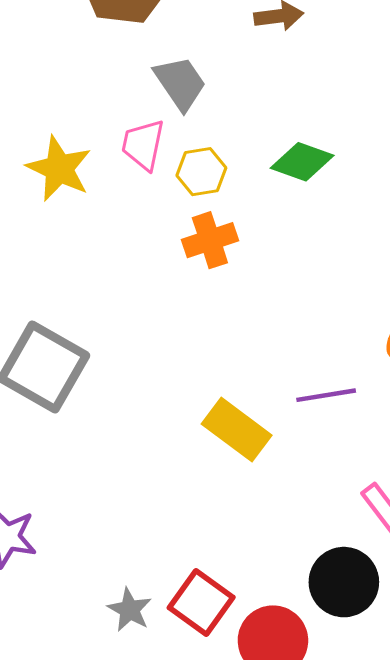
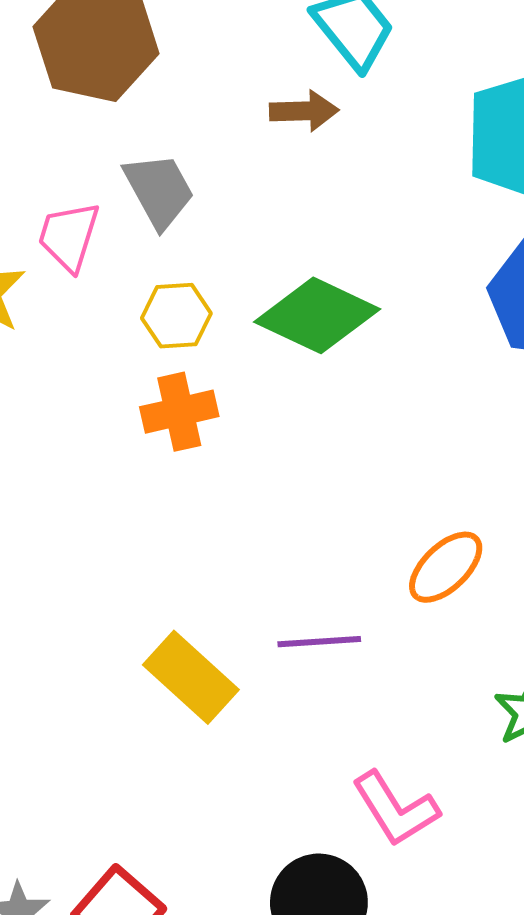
pink trapezoid: (143, 145) -> (69, 236), moved
green diamond: (302, 162) -> (317, 315), size x1.4

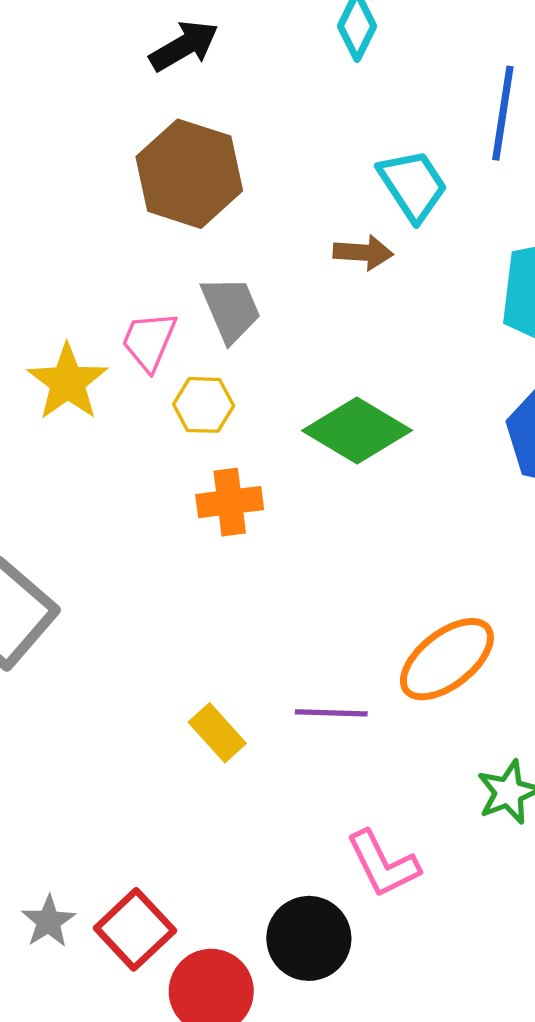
yellow hexagon: (176, 316) -> (204, 405), moved
orange ellipse: (446, 567) -> (447, 659), size x1.4
yellow rectangle: (191, 677) -> (217, 733), size x0.7

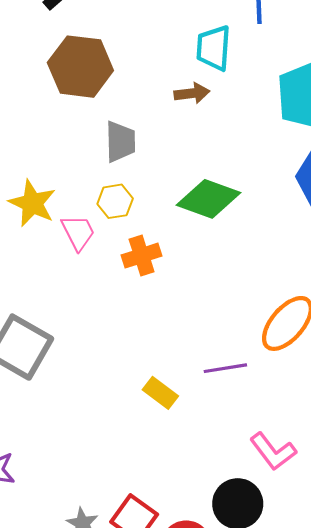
cyan trapezoid: (413, 185) -> (214, 48), turned -132
gray trapezoid: (231, 309) -> (120, 142), turned 33
pink trapezoid: (149, 341) -> (78, 232), moved, turned 141

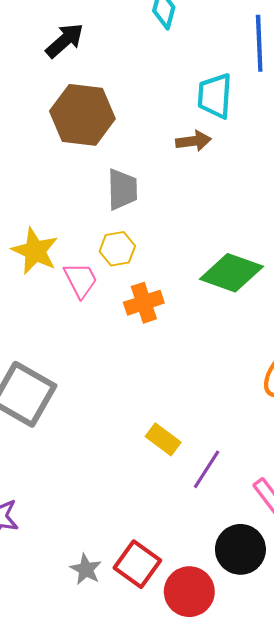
green diamond: (208, 199) -> (231, 273), moved
purple line: (225, 368) -> (207, 469), moved, turned -48

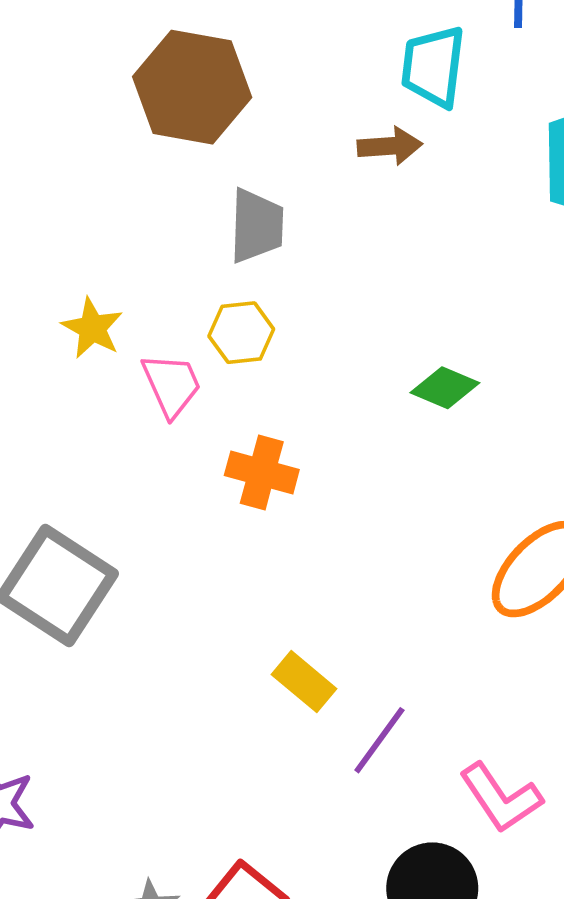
yellow star: (35, 251) -> (92, 328), size x0.7
green diamond: (231, 273) -> (445, 388), size x0.6
orange cross: (144, 303) -> (262, 473), moved, turned 30

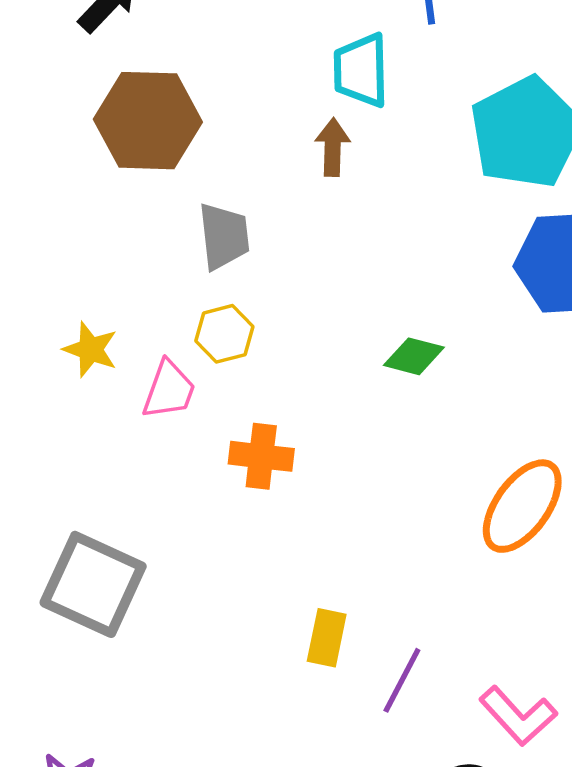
brown arrow: (390, 146) -> (333, 147), turned -76
pink trapezoid: (172, 385) -> (169, 390), turned 52
yellow rectangle: (304, 682) -> (327, 638), turned 70

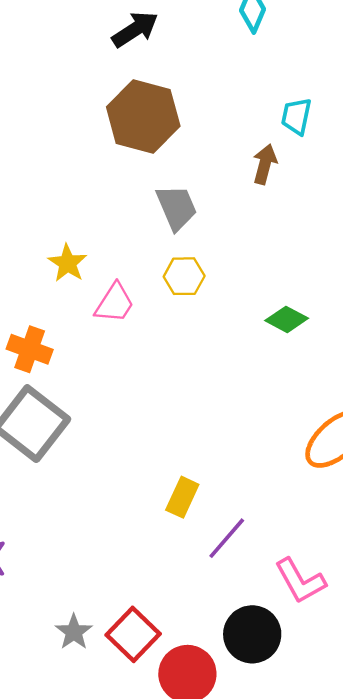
cyan trapezoid: (361, 70) -> (296, 116), size x0.7
gray trapezoid: (224, 236) -> (176, 207), turned -30
yellow hexagon: (224, 334) -> (184, 276), moved
orange cross: (261, 456) -> (30, 349), moved

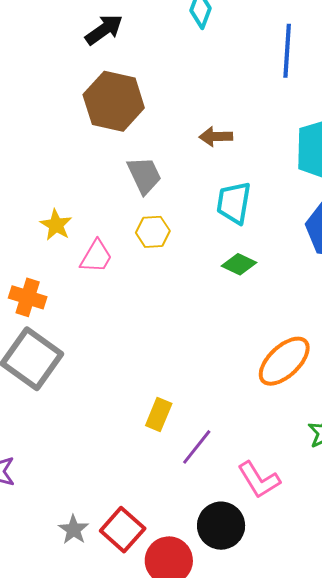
cyan trapezoid: (296, 116) -> (234, 203), moved, size x1.4
brown arrow: (265, 164) -> (216, 137), turned -104

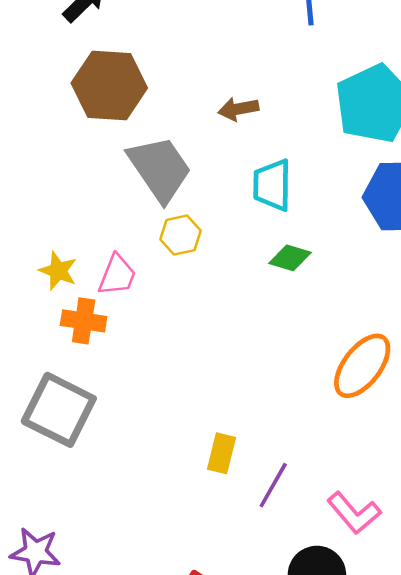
gray trapezoid: (144, 175) -> (160, 169), size x1.5
yellow star: (56, 225) -> (58, 271), moved
orange cross: (28, 297) -> (84, 321), moved

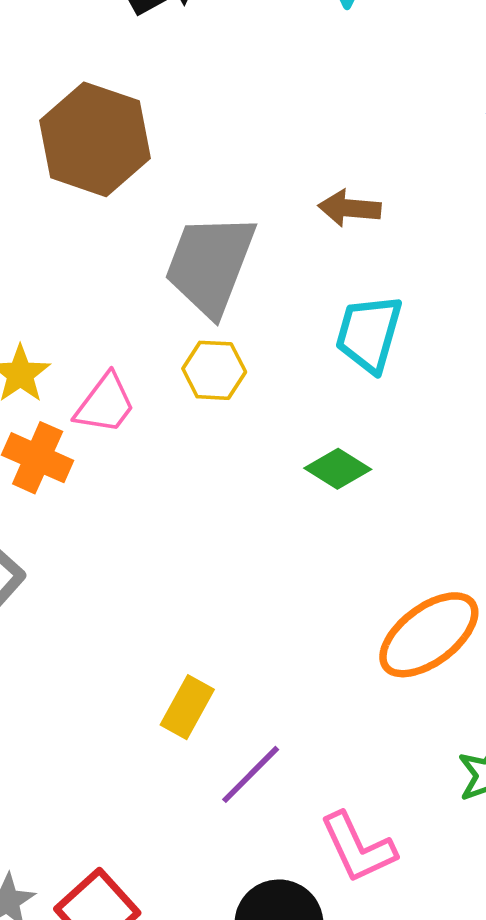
brown hexagon: (109, 85) -> (95, 139), moved
gray trapezoid: (160, 169) -> (210, 265), turned -140
green diamond: (290, 258) -> (338, 469), moved

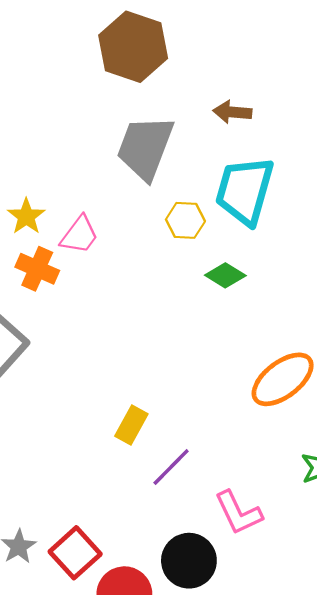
brown hexagon: (95, 139) -> (133, 47), moved
cyan trapezoid: (369, 334) -> (245, 191), size x1.4
yellow hexagon: (214, 370) -> (185, 220), moved

